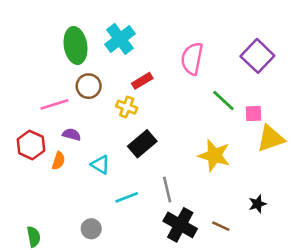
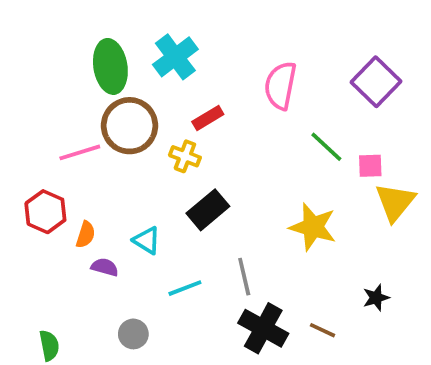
brown circle: (89, 86) -> (130, 126), size x1.5
purple semicircle: (72, 135) -> (105, 267), moved
yellow triangle: (271, 138) -> (395, 202), turned -32

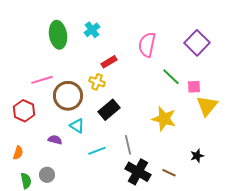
cyan cross: (175, 57) -> (92, 30), size x0.7
brown circle: (130, 126) -> (68, 96), moved
orange semicircle: (86, 235) -> (18, 153), moved
gray circle: (133, 334) -> (47, 175), moved

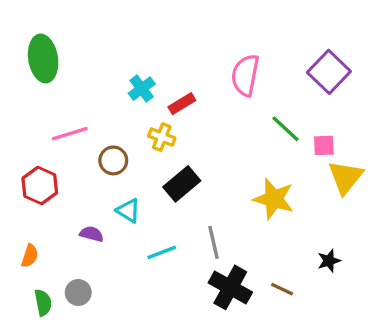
cyan cross: (92, 30) -> (142, 89), moved
green ellipse: (58, 35) -> (43, 59), moved
brown circle: (68, 96) -> (113, 160), size x0.6

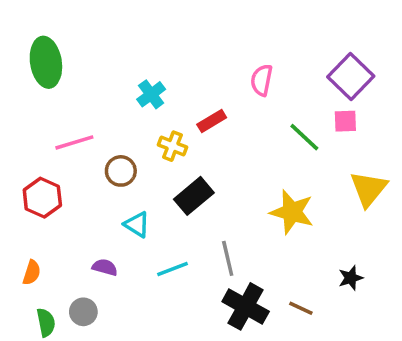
pink semicircle: (245, 75) -> (262, 80), size x0.7
red rectangle: (182, 104) -> (212, 121), moved
pink square: (324, 145) -> (345, 121), moved
purple semicircle: (92, 234) -> (105, 267), moved

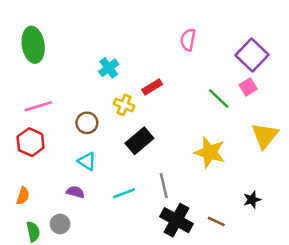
pink semicircle: (262, 80) -> (188, 40), moved
pink square: (345, 121) -> (248, 87), turned -30
pink line: (74, 142) -> (38, 106), moved
cyan triangle: (137, 224) -> (87, 161), moved

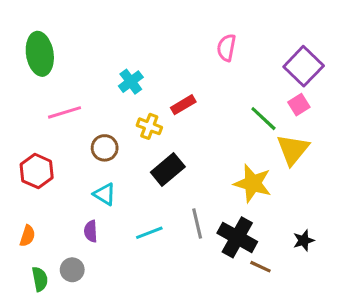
pink line: (38, 106) -> (64, 112), moved
yellow triangle: (265, 136) -> (293, 149), moved
purple semicircle: (75, 192) -> (91, 231), turned -108
black cross: (176, 220) -> (237, 237), moved

